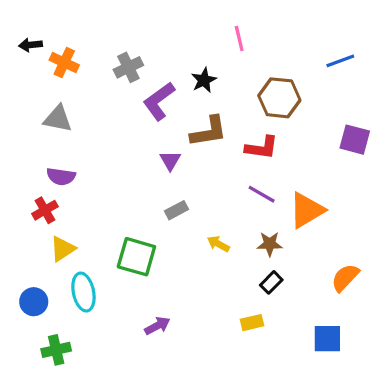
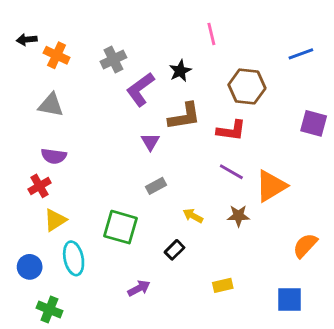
black rectangle: (271, 282) -> (174, 250), moved
green cross: (56, 350) -> (49, 309), turned 35

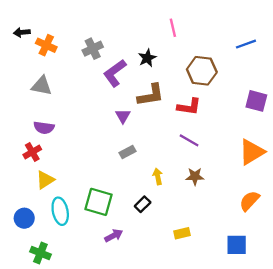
orange triangle: (271, 186) -> (252, 152), moved
yellow arrow: (193, 216) -> (158, 176), turned 49
green square: (120, 227) -> (98, 202), moved

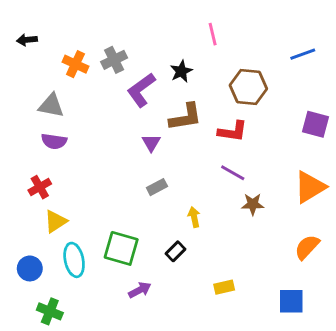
orange cross: (46, 45) -> (75, 64), moved
purple semicircle: (44, 128) -> (54, 141), moved
brown star: (195, 176) -> (253, 204), moved

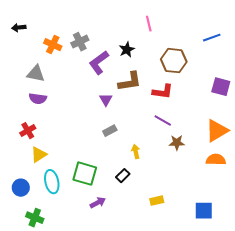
orange semicircle: (307, 247) -> (216, 160), moved, turned 48

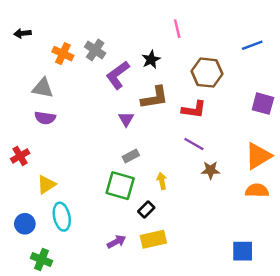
gray cross: (80, 42) -> (95, 50), turned -30
red cross: (28, 131) -> (20, 156), moved
green square: (85, 174) -> (120, 186), moved
yellow rectangle: (157, 201) -> (153, 239), moved, size x1.5

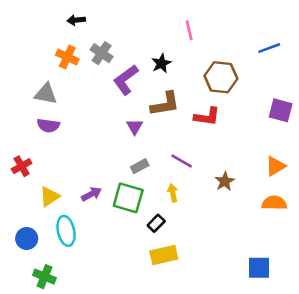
black arrow: (22, 33) -> (76, 20), moved
purple line: (194, 144) -> (182, 161), moved
orange triangle: (258, 156) -> (276, 166), size x0.7
brown star: (211, 170) -> (225, 181), turned -30
purple arrow: (117, 242) -> (91, 194), moved

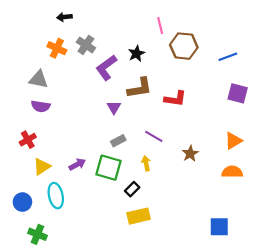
blue line: (269, 48) -> (228, 57), moved
brown hexagon: (221, 77) -> (184, 46), moved
red cross: (22, 166) -> (28, 140), moved

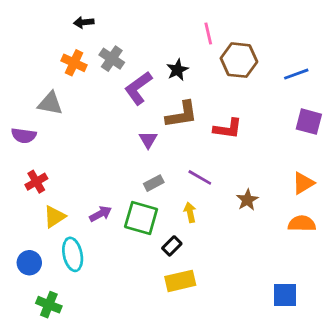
purple semicircle: (41, 106) -> (24, 136), moved

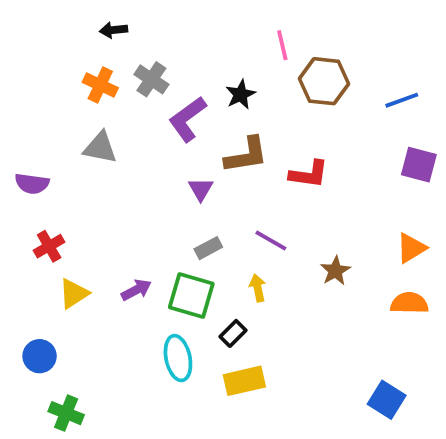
gray triangle: (50, 103) -> (100, 148), moved
cyan ellipse: (73, 254) -> (178, 358), moved
blue square: (285, 295) -> (387, 400), turned 32

